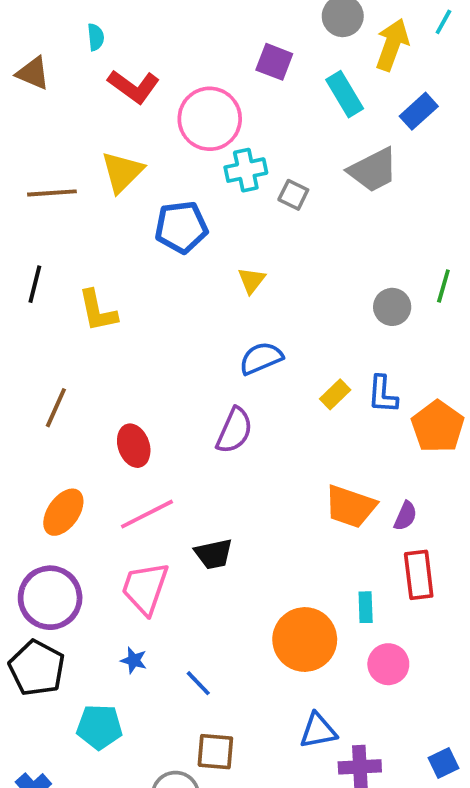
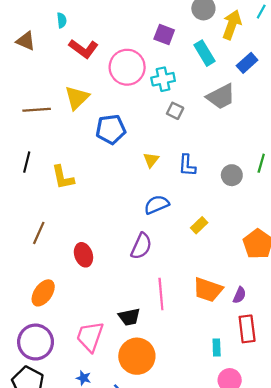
cyan cross: (246, 170) -> (163, 79), moved
blue L-shape: (383, 394) -> (187, 165), moved
pink line: (147, 514) -> (161, 294), moved, turned -68
orange circle: (305, 639) -> (137, 356), moved

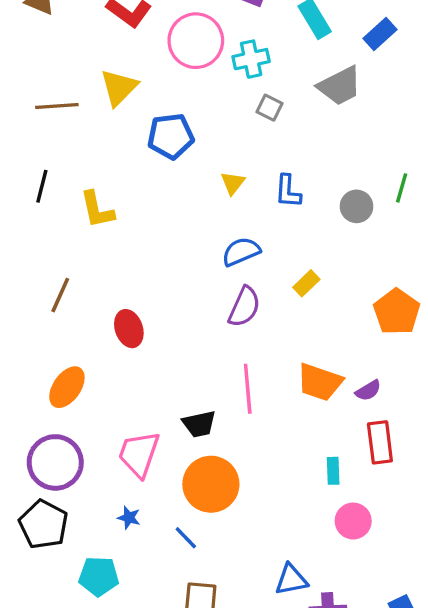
purple semicircle: (141, 246) -> (244, 307), moved
purple semicircle: (239, 295) -> (368, 390), turned 35

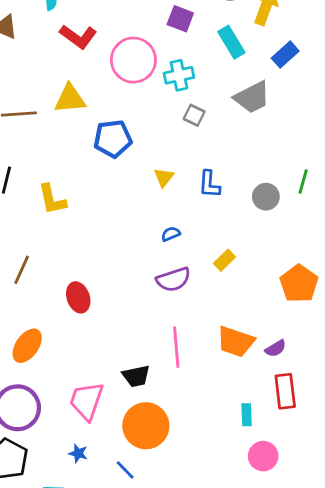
yellow triangle: (119, 88) -> (70, 99), turned 40
blue semicircle: (241, 252) -> (171, 234), size x0.6
purple semicircle: (244, 307) -> (173, 279), turned 48

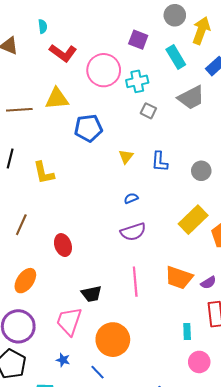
yellow rectangle: (224, 260) -> (193, 220), moved, size x1.8
black trapezoid: (136, 376) -> (91, 294), moved

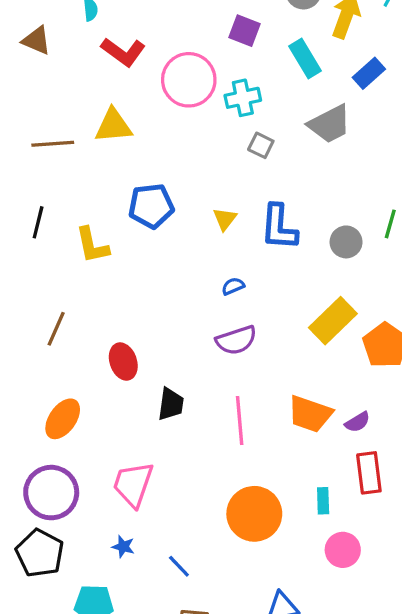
blue pentagon: (88, 128) -> (151, 206), moved
blue L-shape: (160, 162) -> (279, 227), size x1.4
black trapezoid: (91, 294) -> (171, 404), moved, turned -70
orange circle: (113, 340) -> (254, 514), moved

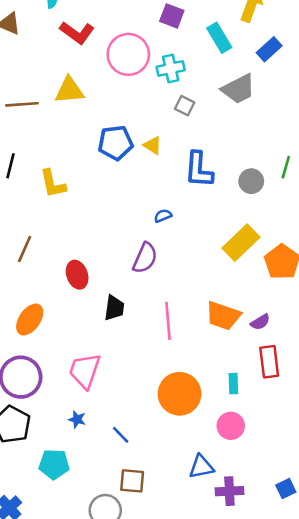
blue pentagon: (151, 206) -> (115, 143), moved
yellow triangle: (225, 219) -> (153, 145), moved, turned -36
purple semicircle: (236, 340) -> (145, 258), moved, turned -48
pink circle: (343, 550) -> (231, 426), moved

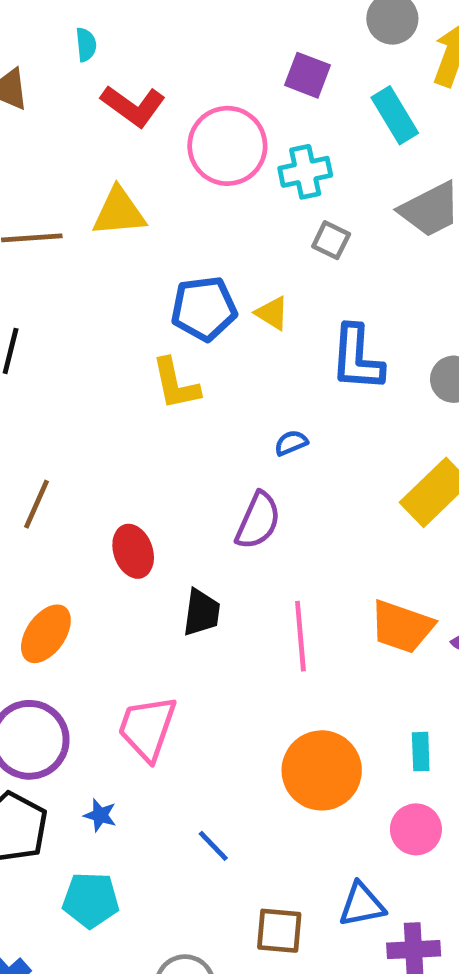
yellow L-shape: (53, 184) -> (176, 384), moved
blue star: (77, 419) -> (100, 815), moved
brown square: (132, 481) -> (279, 931), moved

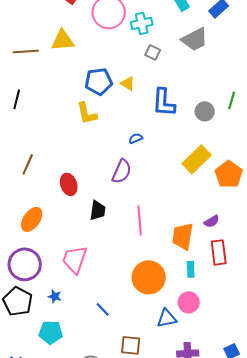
orange trapezoid: (402, 627) -> (183, 236), moved, turned 80
blue triangle: (362, 905) -> (167, 318), moved

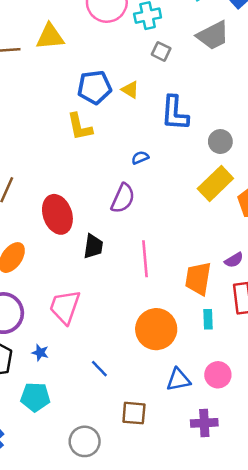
gray circle: (205, 111) -> (220, 142), moved
red ellipse: (69, 184) -> (57, 214), size x1.4
pink circle: (189, 302) -> (218, 375), moved

